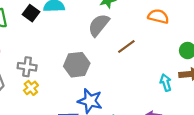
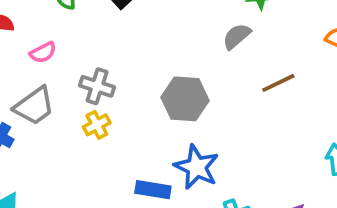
gray semicircle: (99, 25) -> (237, 36), size x0.7

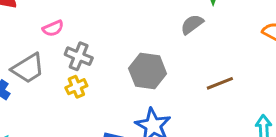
pink semicircle: (43, 52) -> (53, 28), moved
brown line: (278, 83) -> (220, 83), moved

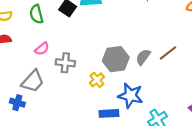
gray semicircle: (192, 24) -> (143, 57), moved
yellow cross: (76, 87) -> (97, 80), moved

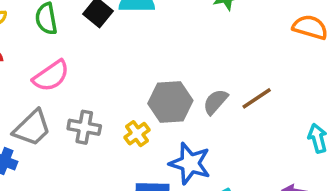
pink semicircle: (42, 49) -> (51, 76), size x1.5
gray cross: (65, 63) -> (84, 127), moved

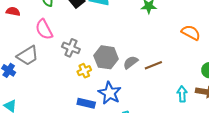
pink semicircle: (51, 76) -> (44, 29), turned 85
gray cross: (84, 127) -> (71, 48), moved

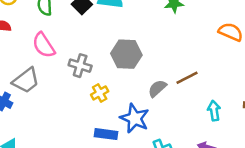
gray hexagon: (106, 57) -> (126, 54), moved
gray semicircle: (131, 62) -> (157, 88), moved
cyan arrow: (182, 94) -> (214, 111), moved

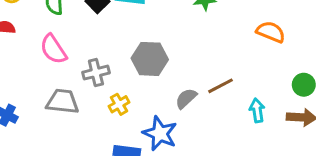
gray cross: (80, 66) -> (96, 73), turned -30
gray trapezoid: (26, 80) -> (63, 102), moved, turned -136
cyan arrow: (214, 111) -> (257, 110), moved

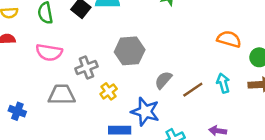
orange semicircle: (271, 32) -> (229, 39), moved
pink semicircle: (53, 49) -> (49, 52), turned -40
brown line: (220, 86) -> (193, 90), moved

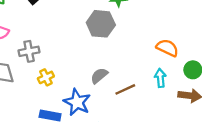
gray hexagon: (130, 51) -> (101, 24), moved
cyan arrow: (223, 83) -> (160, 78), moved

